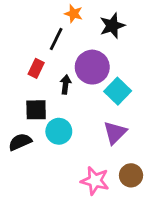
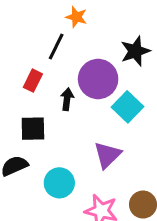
black star: (112, 26) -> (135, 51), moved
cyan circle: (59, 131) -> (59, 183), moved
purple triangle: (115, 133) -> (107, 155), moved

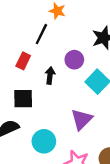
purple circle: (98, 79) -> (74, 60), size x0.6

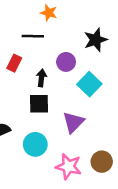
black line: (41, 34) -> (33, 36), turned 65
black square: (23, 99) -> (39, 104), moved

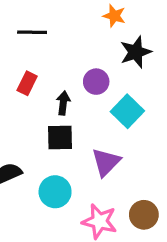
orange star: (49, 13) -> (114, 16), moved
black line: (33, 36) -> (32, 32), moved

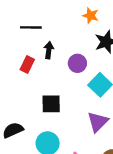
black arrow: (63, 103) -> (49, 50), moved
purple triangle: (106, 162) -> (98, 122), moved

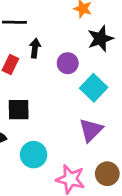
black square: (51, 104) -> (19, 110), moved

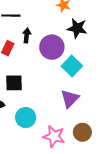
black star: (100, 39) -> (77, 28), turned 30
purple circle: (68, 63) -> (52, 47), size x1.5

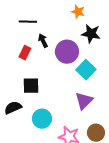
black arrow: (27, 36) -> (43, 41), turned -32

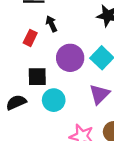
purple circle: (67, 52) -> (70, 58), moved
cyan circle: (42, 119) -> (54, 100), moved

